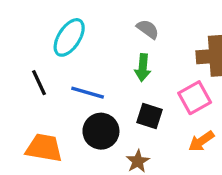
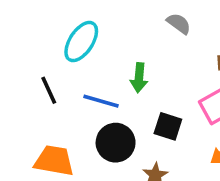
gray semicircle: (148, 29) -> (179, 23), moved
green arrow: (143, 68) -> (139, 78), moved

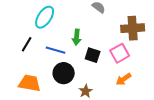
black line: (49, 90) -> (27, 44), turned 56
black square: (168, 126) -> (93, 55), moved

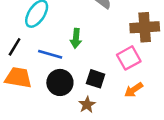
black square: (93, 55) -> (96, 79), moved
orange trapezoid: (30, 83) -> (18, 78), moved

